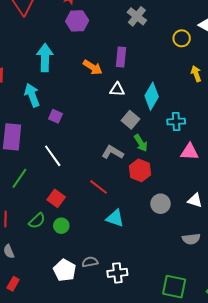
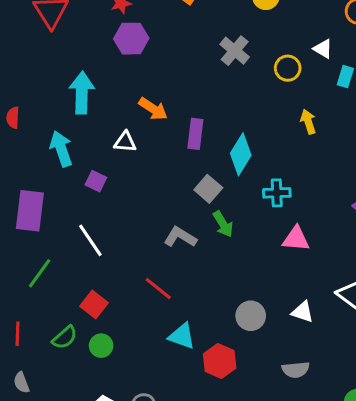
gray cross: (137, 16) -> (235, 51), moved
purple rectangle: (121, 57) -> (195, 134), moved
white triangle: (117, 89) -> (125, 142), moved
red hexagon: (140, 170) -> (220, 361), moved

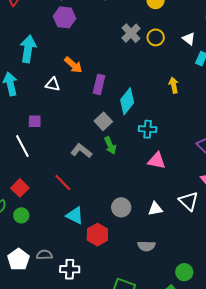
yellow circle: (288, 68) -> (156, 37), moved
purple square: (96, 181) -> (35, 121), moved, turned -32
white triangle: (303, 312) -> (155, 209), turned -35

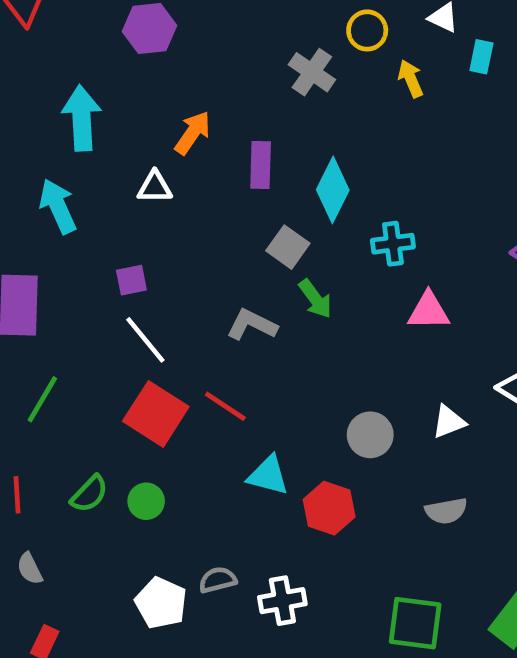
gray cross: (131, 33) -> (312, 72), moved
orange arrow: (73, 65) -> (193, 133), turned -84
yellow arrow: (174, 85) -> (411, 79), moved
white line: (22, 146) -> (145, 340), moved
red square: (20, 188) -> (156, 414), moved, size x1.5

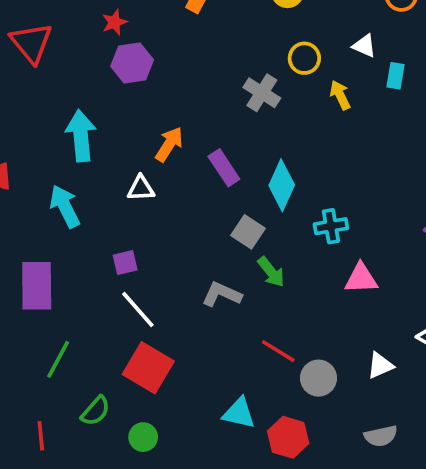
purple rectangle: (261, 165) -> (224, 168), turned -33
red line: (225, 406) -> (278, 351), moved
green semicircle: (89, 494) -> (96, 411), moved

